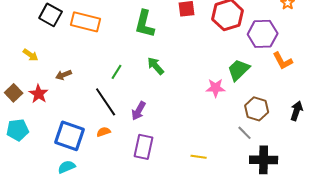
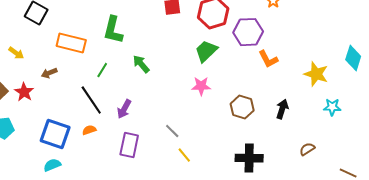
orange rectangle: (86, 22) -> (71, 43), moved
green L-shape: (145, 24) -> (113, 30), moved
green trapezoid: (239, 70) -> (206, 51), moved
gray line: (245, 133) -> (172, 131), moved
yellow line: (199, 157) -> (184, 155), turned 42

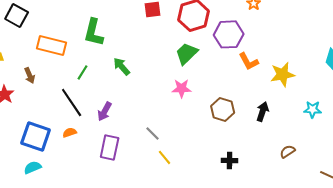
brown arrow: (49, 73) -> (30, 75), turned -91
yellow star: (316, 74) -> (283, 74), moved, turned -30
black cross: (249, 158) -> (230, 160), size x0.6

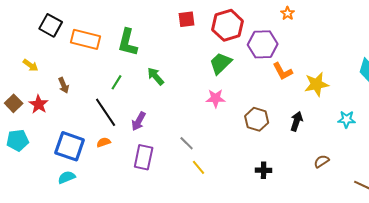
orange rectangle: (52, 45) -> (86, 39), moved

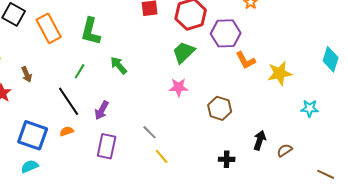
orange rectangle: (86, 39) -> (49, 28), turned 48
black arrow: (297, 121) -> (260, 140), moved

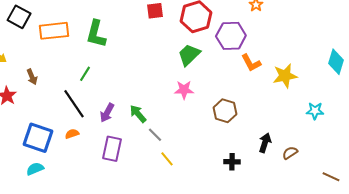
orange rectangle: (49, 28) -> (54, 31), turned -68
green arrow: (119, 65) -> (138, 114), moved

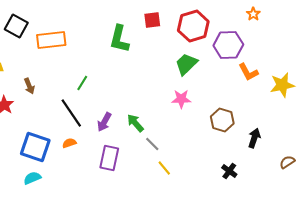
green L-shape: (96, 34) -> (119, 39), moved
black arrow: (265, 143) -> (254, 138), moved
black cross: (232, 162) -> (229, 171), turned 35

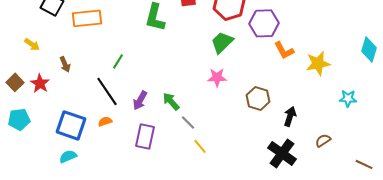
black cross: (229, 171) -> (282, 153), moved, size x1.8

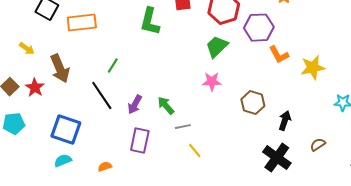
brown arrow: (65, 64) -> (60, 69), size x1.8
orange semicircle: (105, 121) -> (105, 167), moved
gray line: (188, 122) -> (183, 127), turned -56

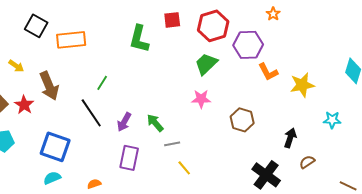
black arrow: (285, 121) -> (290, 138), moved

